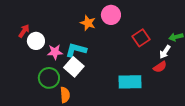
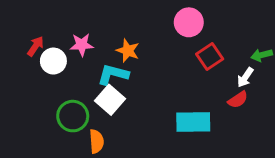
pink circle: (111, 15) -> (189, 22), moved
orange star: (88, 23) -> (128, 51), moved
pink star: (55, 52) -> (82, 45), moved

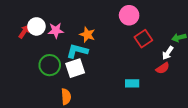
white circle: (53, 61) -> (36, 26), moved
white square: (110, 100) -> (75, 68), turned 30
green circle: (73, 116) -> (50, 65), moved
cyan rectangle: (193, 122) -> (132, 83), size x0.6

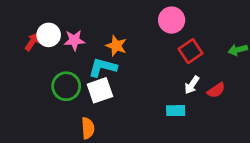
white arrow: (168, 53) -> (192, 85), moved

